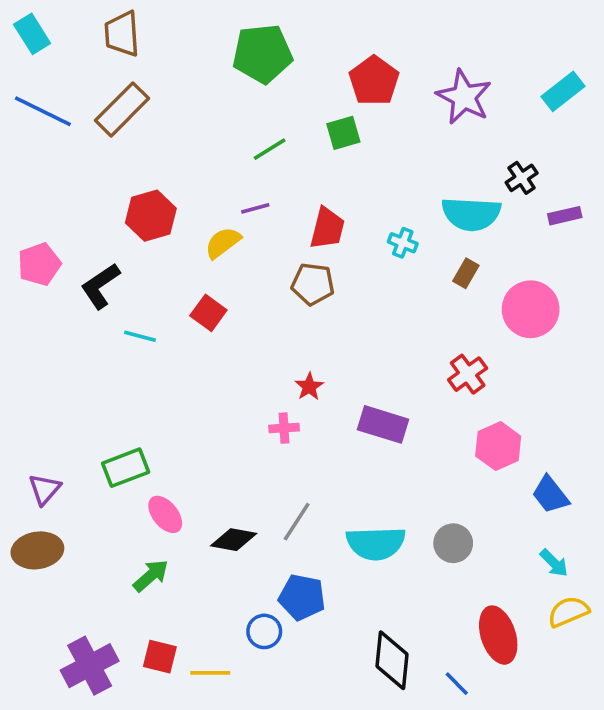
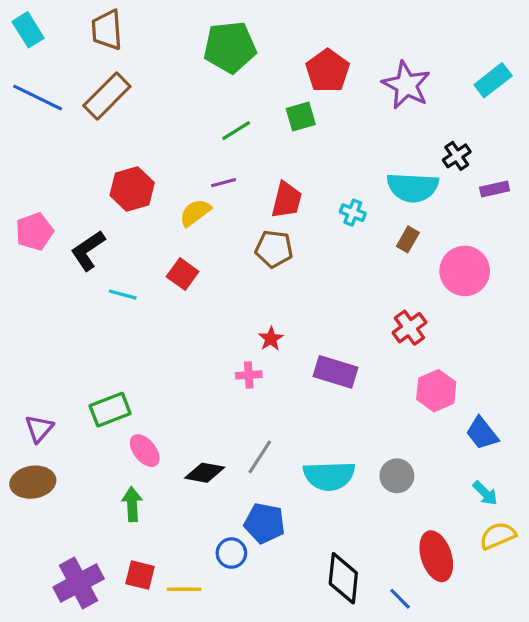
green arrow: (151, 576) -> (132, 504), turned -52

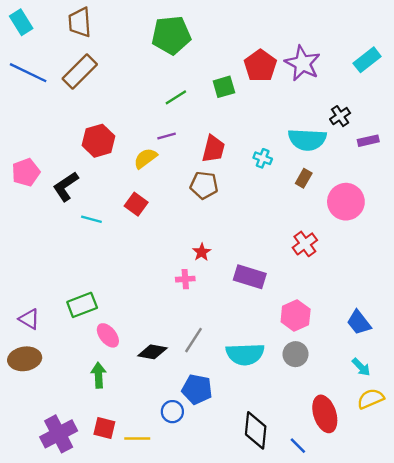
red pentagon: (328, 71) -> (260, 66), moved
pink hexagon: (436, 391) -> (296, 315), moved
purple triangle: (39, 429) -> (29, 319), turned -40

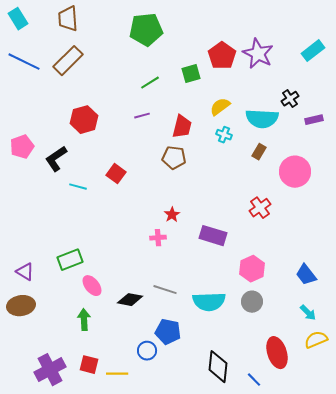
yellow semicircle: (145, 158) -> (220, 107), moved
gray line: (193, 340) -> (165, 290), turned 75

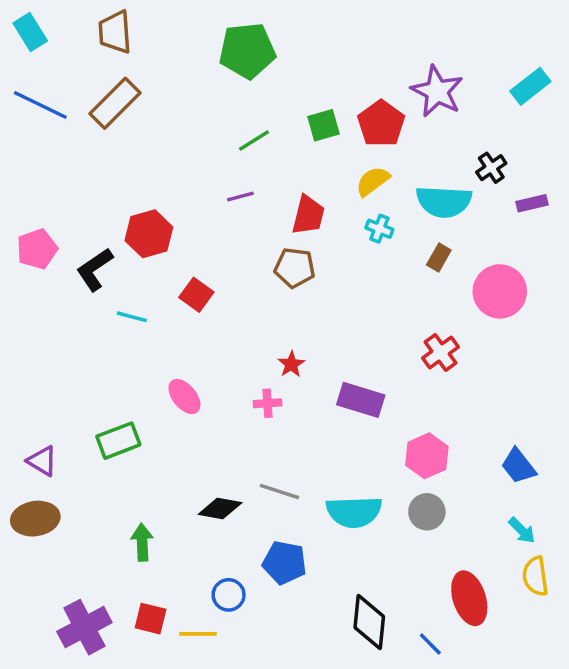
red pentagon: (222, 56) -> (381, 124), moved
red hexagon: (84, 120) -> (149, 234), moved
pink ellipse: (92, 286) -> (184, 397), moved
yellow semicircle: (316, 340) -> (535, 576), turned -75
blue circle: (147, 351) -> (229, 595), moved

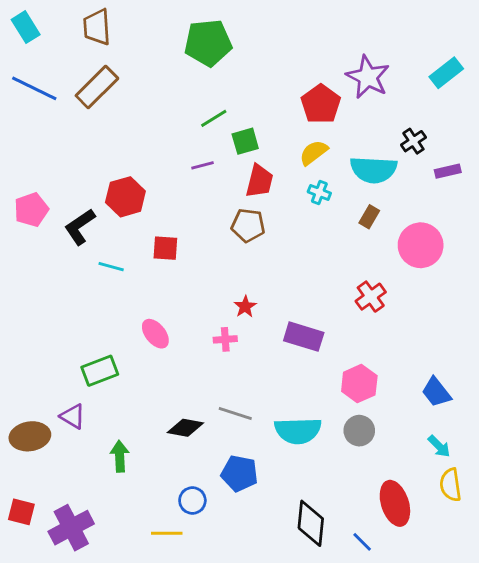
green square: (323, 125) -> (245, 141), moved
red square: (196, 295) -> (165, 248), turned -32
purple triangle: (42, 461) -> (73, 416), moved
red square: (151, 619) -> (21, 512), moved

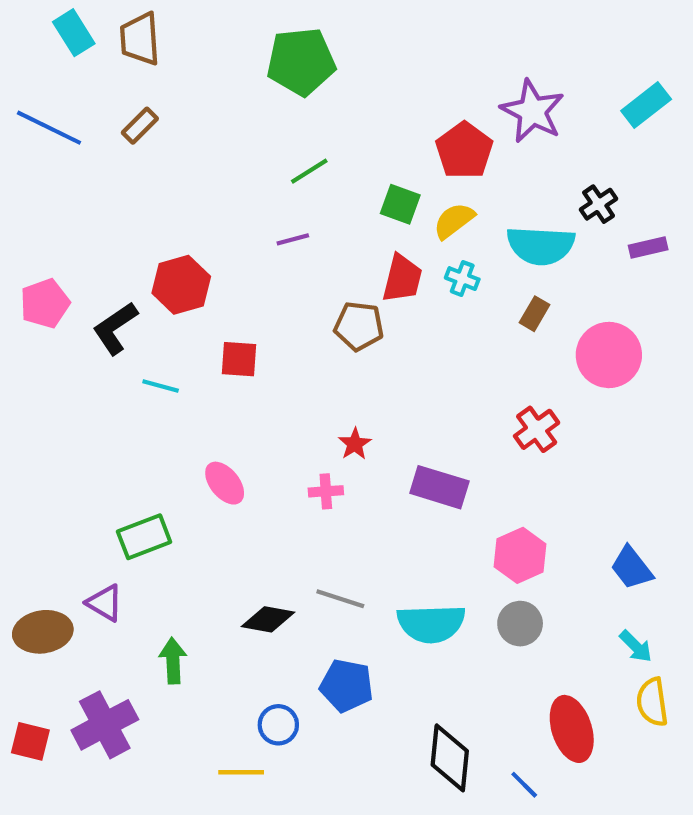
cyan rectangle: (26, 27) -> (74, 33), moved
brown rectangle: (97, 87) -> (140, 126), size x0.6
green square: (245, 141) -> (400, 204), moved, turned 36
red trapezoid: (259, 181) -> (402, 279), moved
purple cross: (71, 528) -> (105, 725), moved

